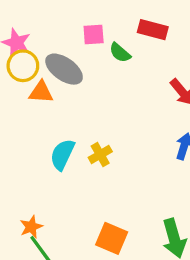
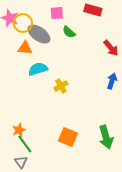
green semicircle: (120, 53) -> (69, 32), moved
yellow circle: (23, 66) -> (23, 23), moved
cyan semicircle: (62, 155) -> (38, 69), moved, turned 48

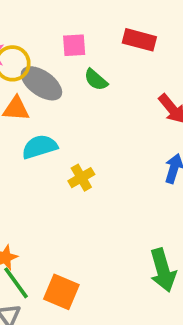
orange square: (68, 137) -> (61, 292), moved

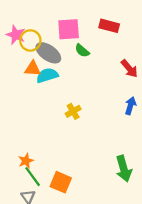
pink square: (74, 45) -> (69, 29), size x1.5
cyan semicircle: (40, 147) -> (47, 75), moved

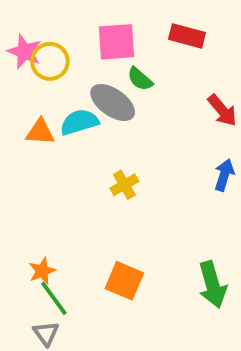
gray ellipse: (48, 53) -> (113, 103), moved
orange triangle: (33, 69) -> (40, 132), moved
orange square: (61, 182) -> (124, 281), moved

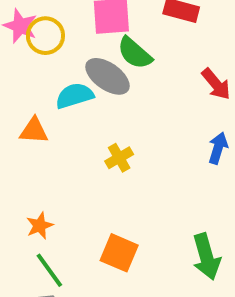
green semicircle: (140, 79) -> (135, 53), size x1.4
orange triangle: (40, 132) -> (34, 131), moved
orange star: (42, 271) -> (40, 226), moved

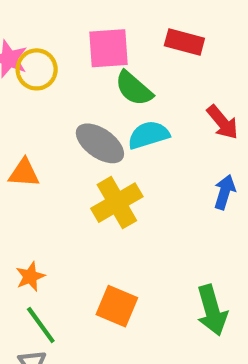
gray ellipse: (107, 76) -> (100, 143), moved
cyan semicircle: (75, 96) -> (149, 135), moved
yellow cross: (119, 158) -> (117, 203), size x1.6

